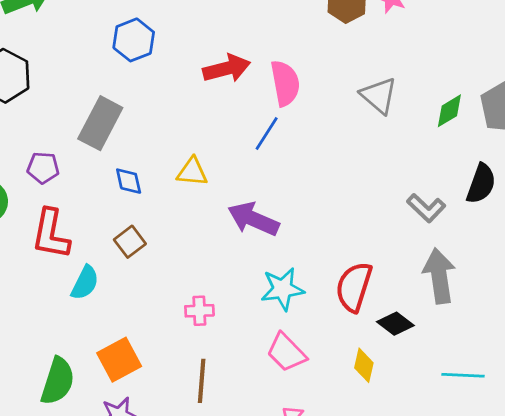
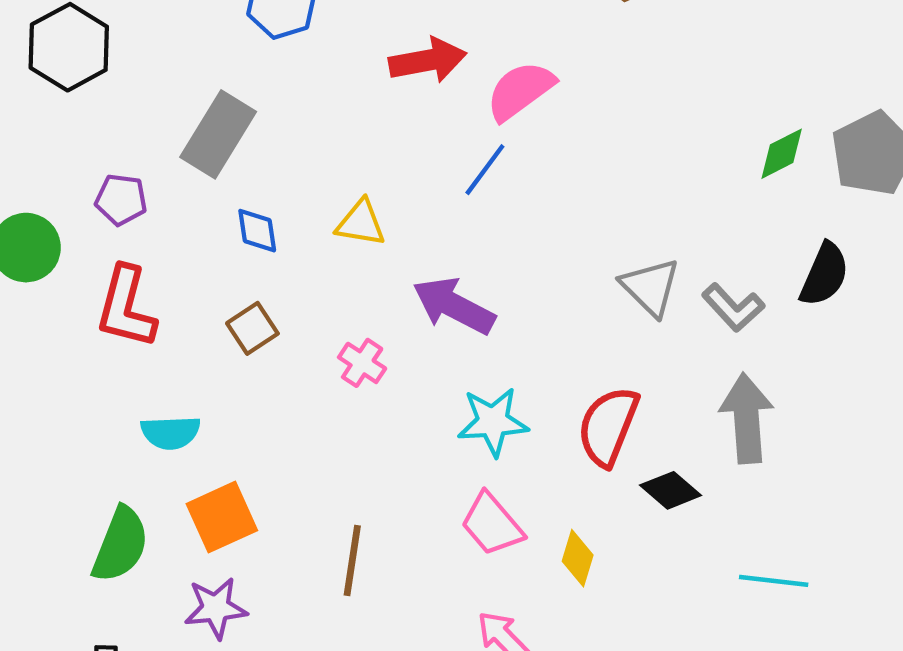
pink semicircle: (285, 83) -> (520, 91), turned -120
gray triangle: (379, 95) -> (650, 287), moved
cyan semicircle: (85, 283) -> (171, 432), moved, turned 57
pink cross: (199, 311) -> (362, 363), moved, turned 32
yellow diamond: (364, 365) -> (578, 558), moved

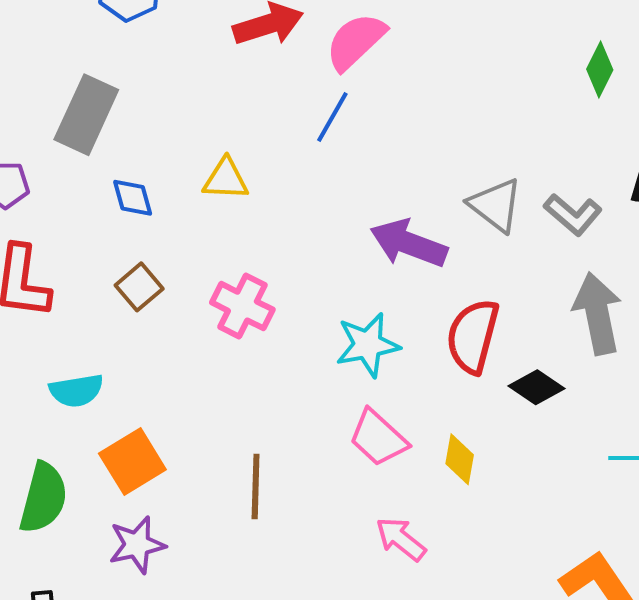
green diamond: (782, 154) -> (600, 69), turned -30
purple arrow: (454, 306) -> (409, 243), moved
pink cross: (362, 363) -> (242, 306), size x1.4

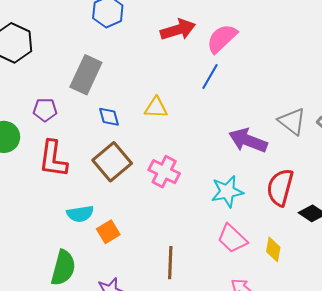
brown square: (139, 287) -> (112, 162), size x1.6
orange square: (132, 462) -> (108, 232), moved, size x0.7

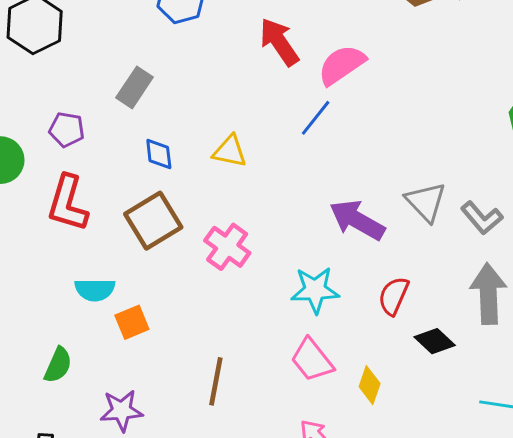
red arrow: (178, 30) -> (279, 42), turned -116
gray rectangle: (86, 75) -> (134, 87), size x0.7
red semicircle: (280, 187) -> (394, 296), size x0.7
green semicircle: (63, 268) -> (58, 365), size x0.7

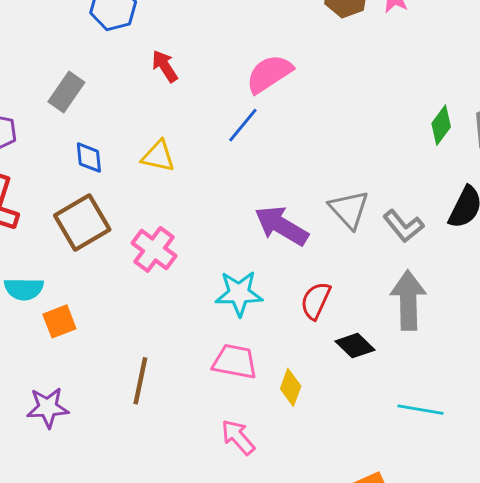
red arrow: (279, 42) -> (165, 66), moved, size x0.7
pink trapezoid: (312, 360) -> (235, 362), turned 138

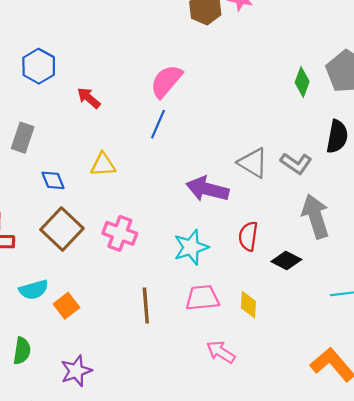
brown line: (140, 381) -> (146, 305), moved

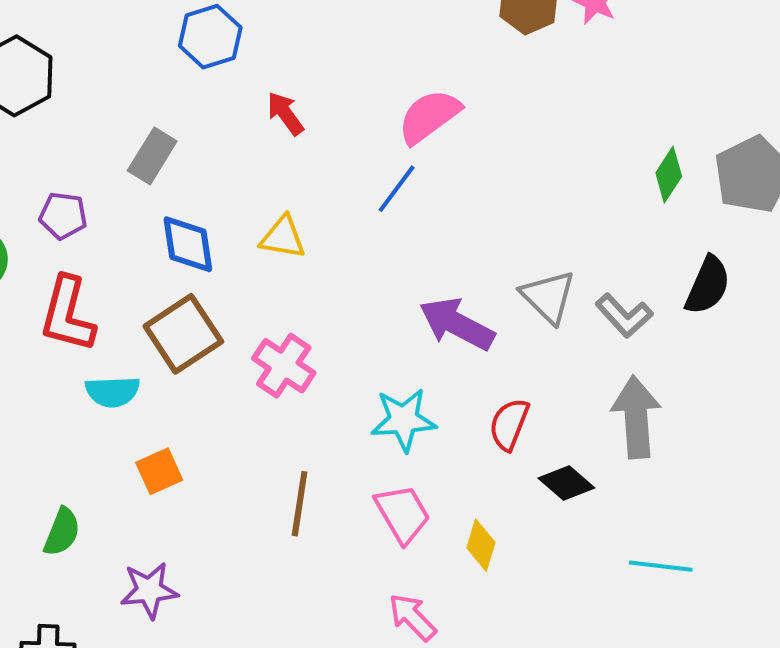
blue diamond: (53, 180) -> (188, 244), size x1.4
cyan semicircle: (34, 290) -> (112, 392), moved
pink trapezoid: (202, 298) -> (403, 514), turned 52

